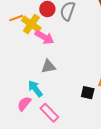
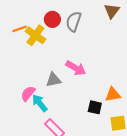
pink arrow: (44, 37) -> (76, 68), moved
pink semicircle: (24, 104) -> (28, 94), moved

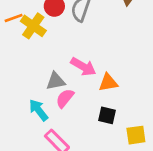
pink semicircle: (28, 94) -> (65, 98), moved
orange triangle: (113, 95) -> (108, 82), moved

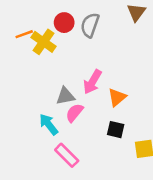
pink arrow: (83, 67) -> (92, 82), turned 90
orange triangle: (108, 82) -> (117, 97), turned -30

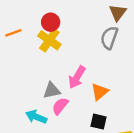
gray semicircle: (90, 25) -> (109, 38), moved
yellow cross: (44, 42) -> (49, 40), moved
cyan arrow: (49, 124) -> (36, 117), turned -30

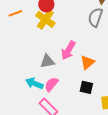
pink semicircle: (60, 106) -> (51, 84), moved

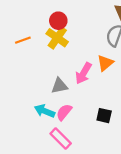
orange line: (15, 13) -> (23, 40), moved
orange triangle: (87, 62) -> (105, 63), moved

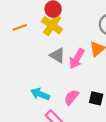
gray triangle: (59, 86) -> (57, 55), moved, turned 42
pink semicircle: (64, 112) -> (71, 97), moved

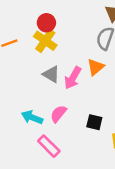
pink semicircle: (71, 97) -> (58, 114), moved

